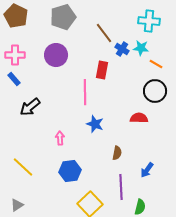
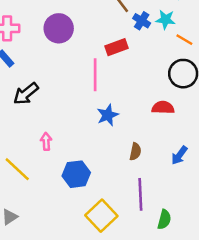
red rectangle: (102, 70) -> (116, 47), turned 60
blue star: (95, 124) -> (108, 115), turned 30
pink arrow: (60, 138) -> (46, 141), moved
blue arrow: (147, 170) -> (179, 155), moved

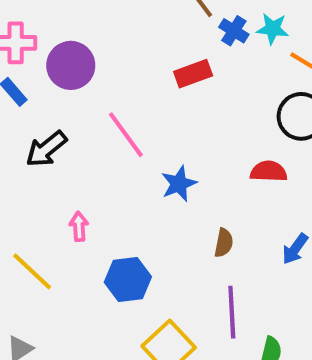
purple circle: (59, 28) -> (71, 65), moved
pink line: (95, 75) -> (126, 135), moved, turned -36

